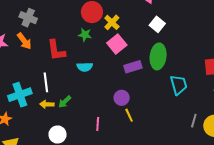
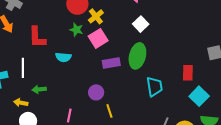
green star: (85, 35) -> (76, 30), moved
green arrow: (65, 102) -> (39, 89), turned 32
yellow arrow: (47, 104) -> (21, 103), moved
yellow line: (129, 115) -> (109, 111), moved

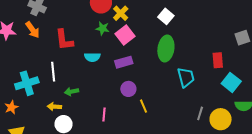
purple rectangle: (111, 63) -> (124, 62), moved

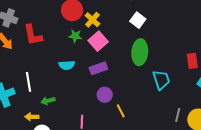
red L-shape: (64, 40) -> (33, 35), moved

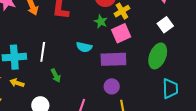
purple rectangle: (98, 68) -> (113, 59), size x1.4
green arrow: (48, 101) -> (56, 76), turned -120
yellow arrow: (32, 117) -> (17, 83), moved

